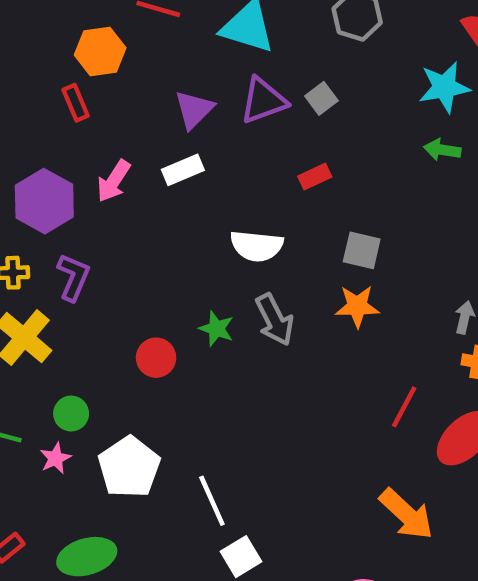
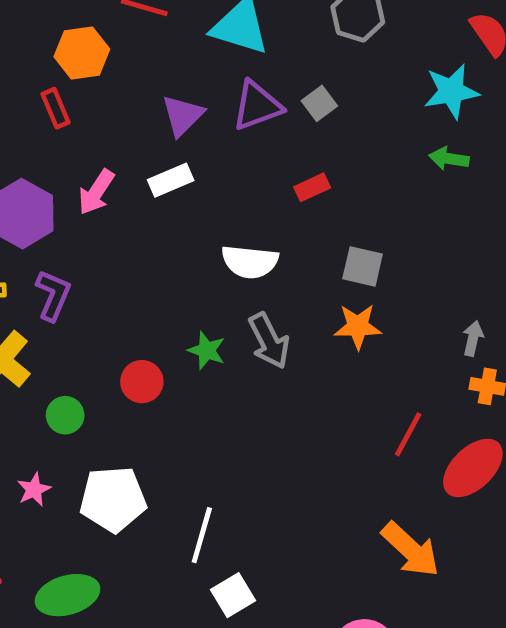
green circle: (71, 414) -> (65, 415), moved
white pentagon: (129, 467) -> (113, 499), turned 30
white line: (212, 501) -> (202, 535), turned 40

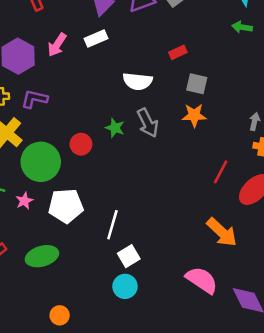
red rectangle: (312, 187) -> (178, 52), moved
purple L-shape: (53, 295) -> (34, 99), turned -100
green circle: (65, 415) -> (41, 162), size x2.0

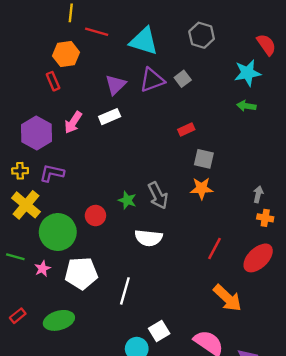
white semicircle: (138, 81) -> (149, 238), moved
red line: (221, 172) -> (215, 249), moved
white square: (129, 256) -> (159, 331), moved

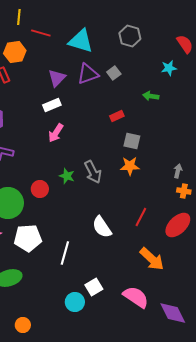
cyan star: (248, 73) -> (169, 68), size x0.7
green arrow: (246, 106) -> (151, 96), moved
pink arrow: (73, 122) -> (56, 133), moved
white semicircle: (149, 238) -> (102, 227), moved, turned 50

